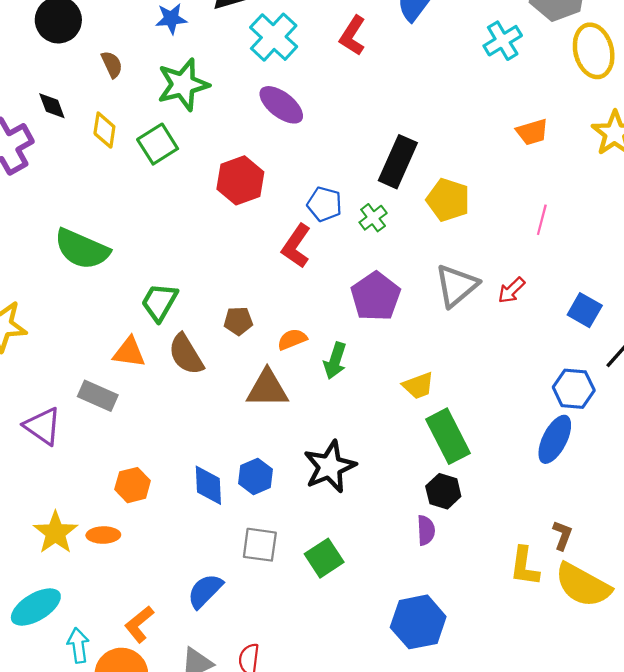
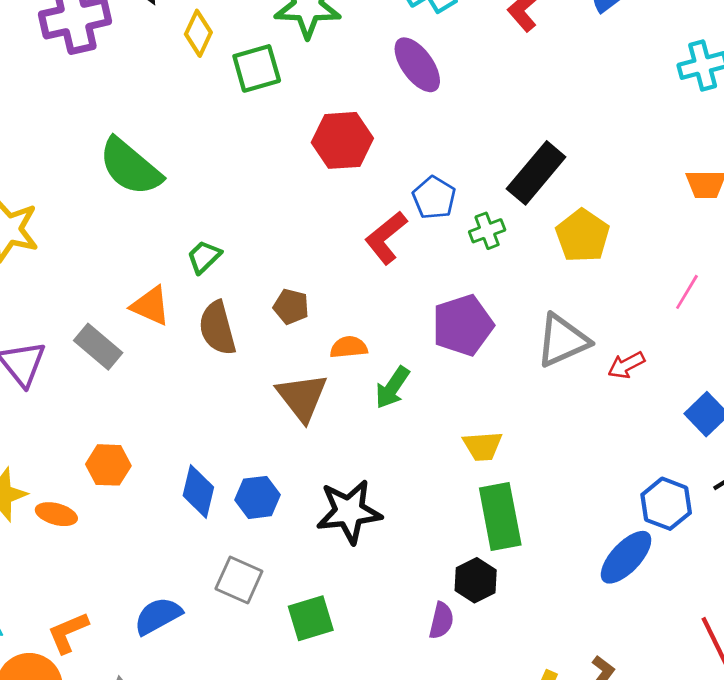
green trapezoid: (159, 302) -> (204, 257), size x0.7
brown triangle: (267, 389) -> (302, 397), turned 36

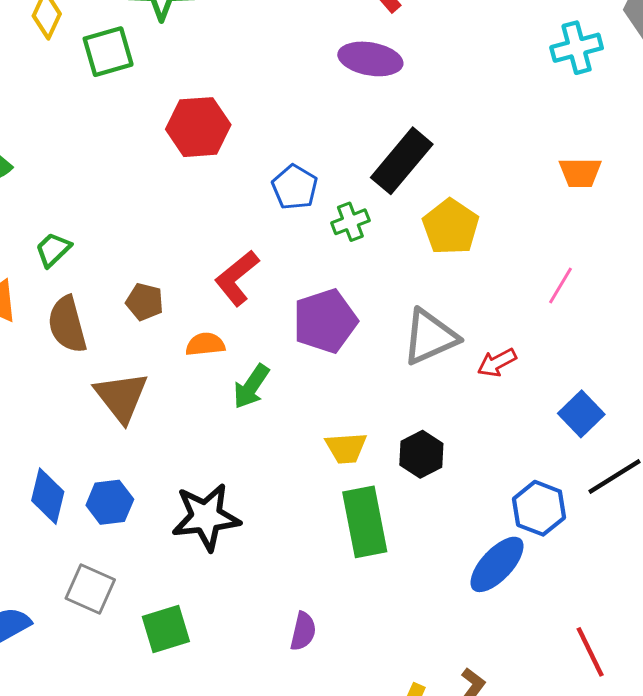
purple ellipse: (417, 65) -> (370, 59), moved, turned -44
red L-shape: (386, 238) -> (237, 278), moved
brown triangle: (302, 397) -> (121, 397), moved
black hexagon: (476, 580) -> (421, 454), moved

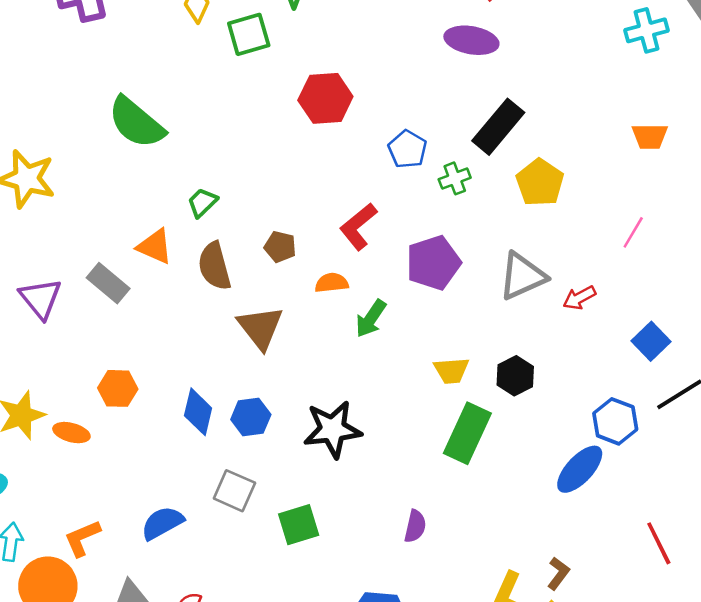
green rectangle: (365, 522) -> (467, 433), turned 36

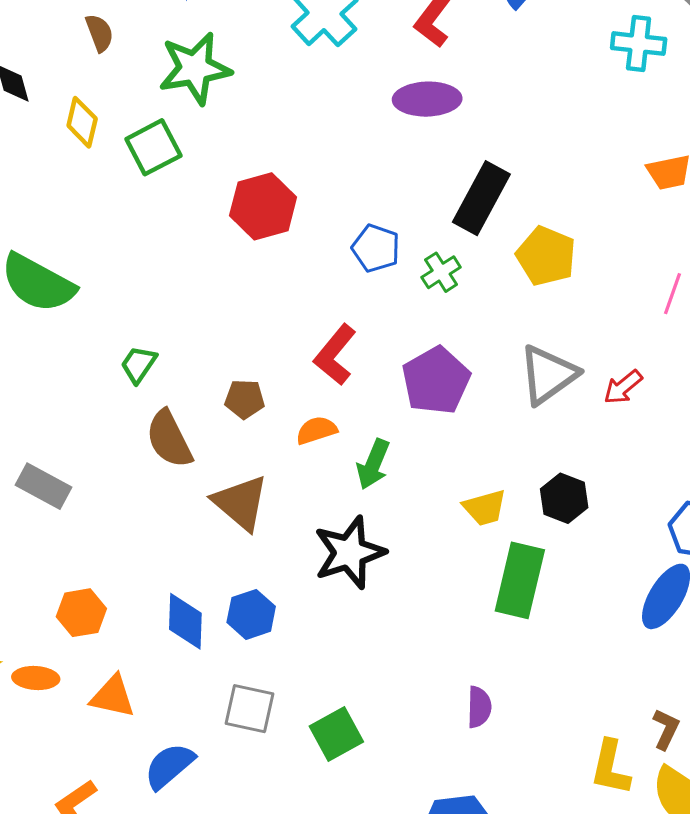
cyan cross: (646, 30) -> (639, 44), turned 33
orange triangle: (155, 246) -> (113, 696), moved
black star: (333, 429) -> (349, 553), moved

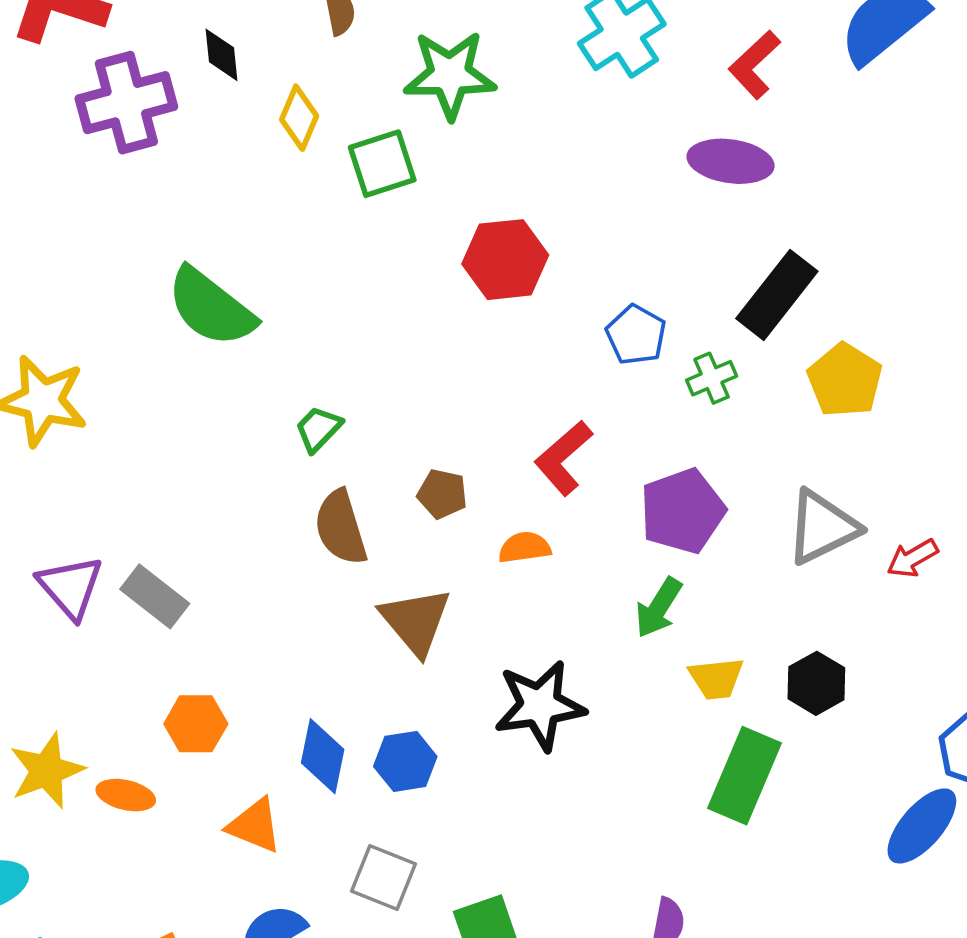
green arrow: (373, 464) -> (659, 608), moved
gray rectangle: (43, 486) -> (155, 596), moved
orange triangle: (113, 696) -> (255, 826), moved

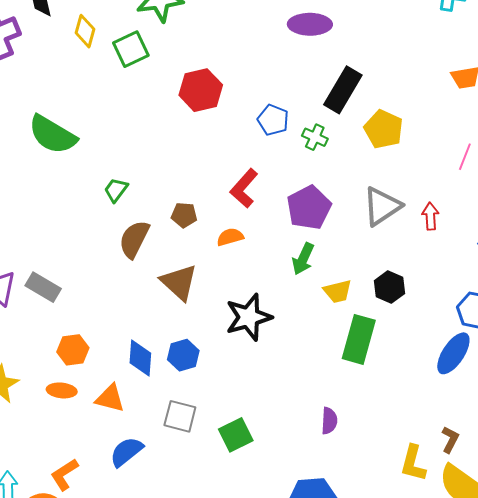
green cross: (712, 378) -> (315, 137), turned -35
brown semicircle: (341, 528) -> (134, 239), turned 51
red arrow: (912, 558) -> (430, 216), turned 124
orange ellipse: (126, 795) -> (62, 390), moved

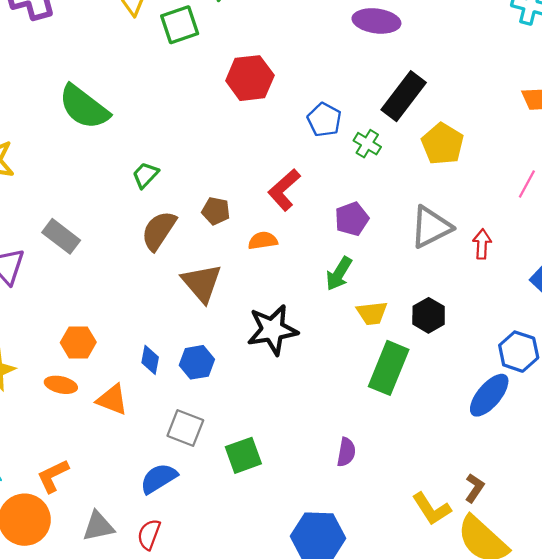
purple pentagon: (309, 208) -> (352, 219), size x0.7
gray rectangle: (43, 287) -> (61, 236), moved
blue diamond: (140, 358) -> (150, 360), size x0.7
blue semicircle: (126, 452) -> (159, 478), moved
yellow L-shape: (413, 463) -> (431, 509), turned -54

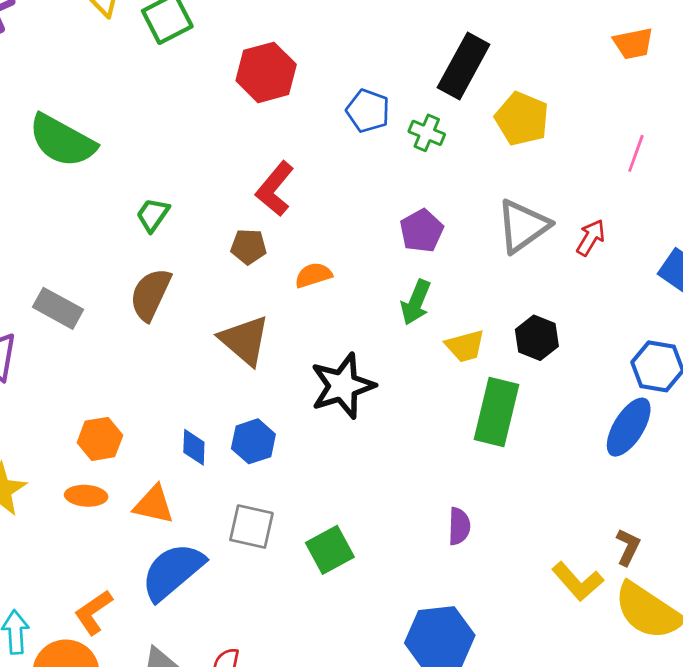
red L-shape: (284, 190) -> (275, 189), moved
brown semicircle: (159, 231) -> (150, 294), moved
red arrow: (482, 244) -> (591, 238), turned 36
blue semicircle: (159, 478) -> (173, 571), moved, size x1.4

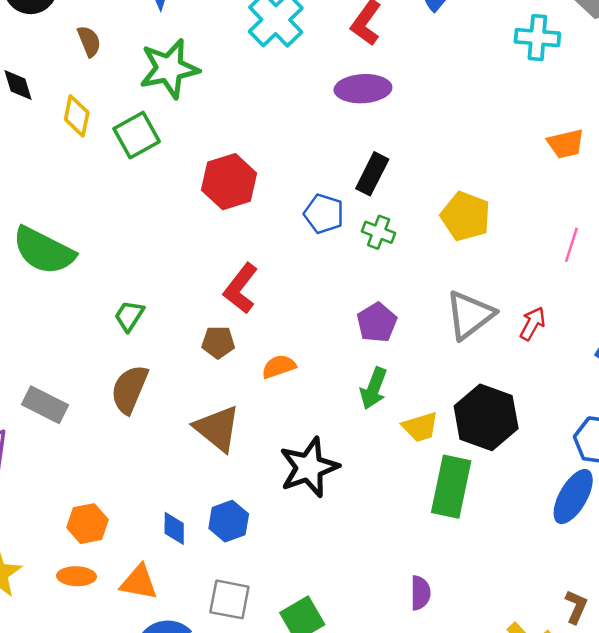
black rectangle: (464, 66) -> (372, 174), moved, size x0.7
black hexagon: (537, 338) -> (486, 417), size x1.6

